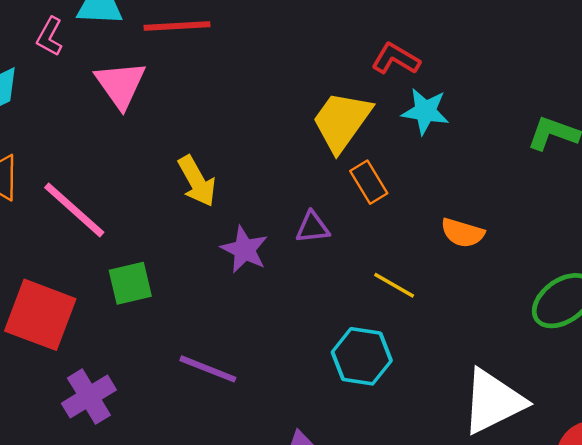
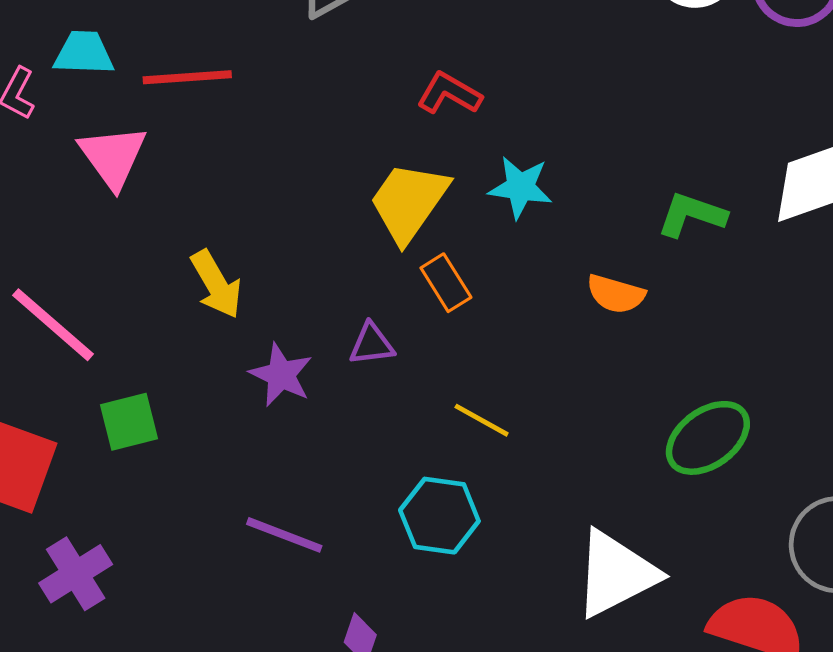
red L-shape: (396, 59) -> (449, 93), moved
orange semicircle: (463, 233) -> (616, 294), moved
purple line: (208, 369) -> (284, 535), moved

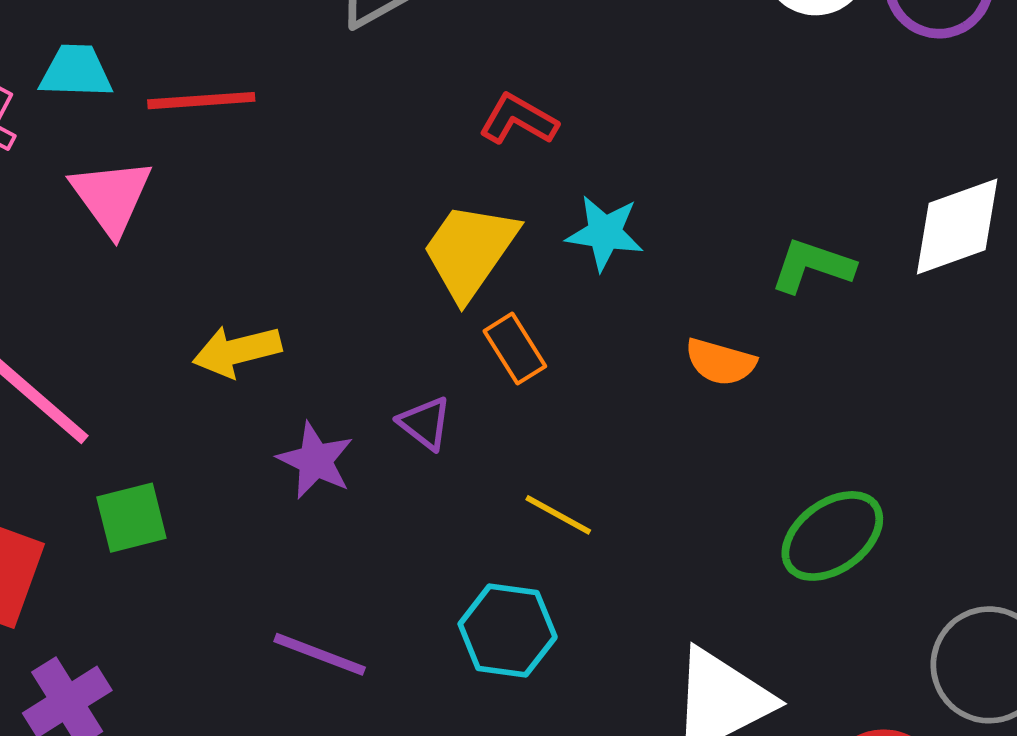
yellow arrow: (216, 284) -> (237, 351), turned 106
purple triangle: (372, 344) -> (425, 423), turned 45

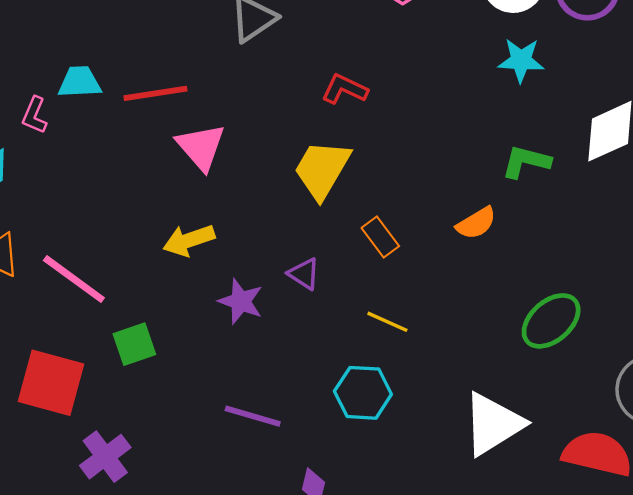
pink triangle: (111, 197) -> (201, 147), moved
cyan star: (605, 233) -> (521, 60), moved
orange rectangle: (515, 349) -> (380, 237), moved
orange semicircle: (720, 362) -> (476, 223), turned -42

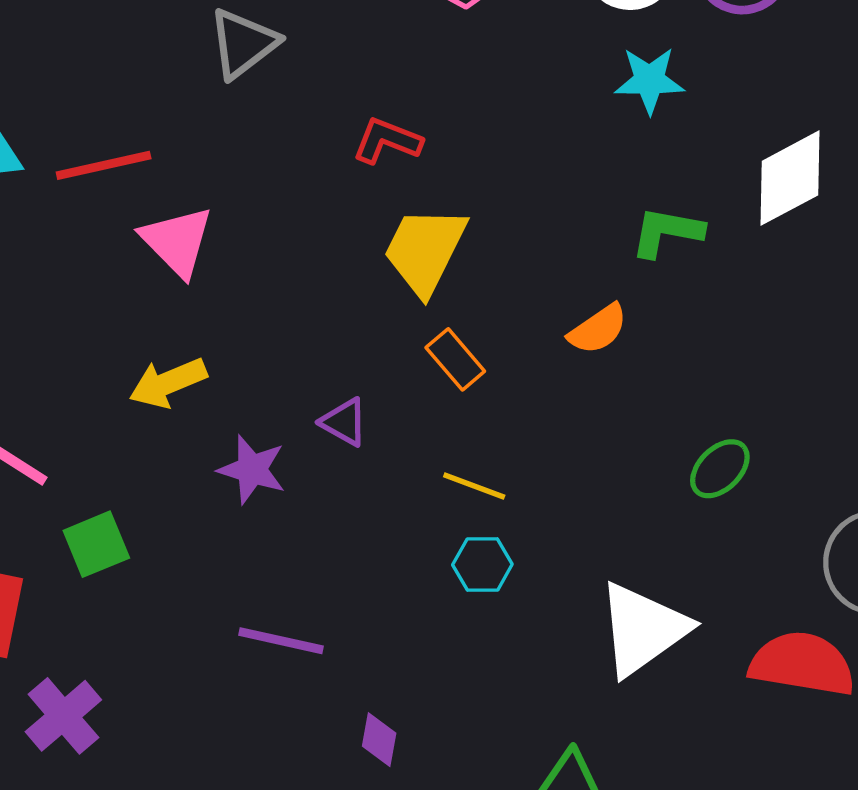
yellow trapezoid: (322, 169) -> (425, 250), moved
green ellipse: (551, 321) -> (720, 469), size x0.7
cyan hexagon: (363, 393) -> (482, 565), moved, size x0.7

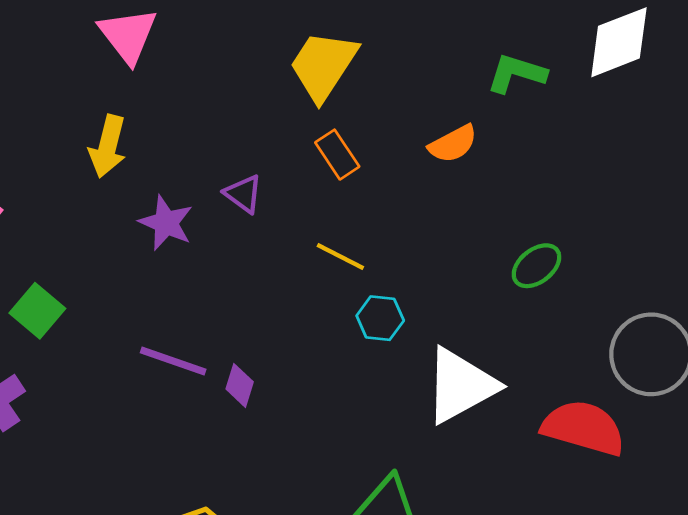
yellow arrow: (168, 383) -> (108, 146), turned -60
green square: (96, 544) -> (37, 311), moved, turned -34
cyan hexagon: (482, 565) -> (380, 318), moved
purple diamond: (379, 740) -> (240, 385), moved

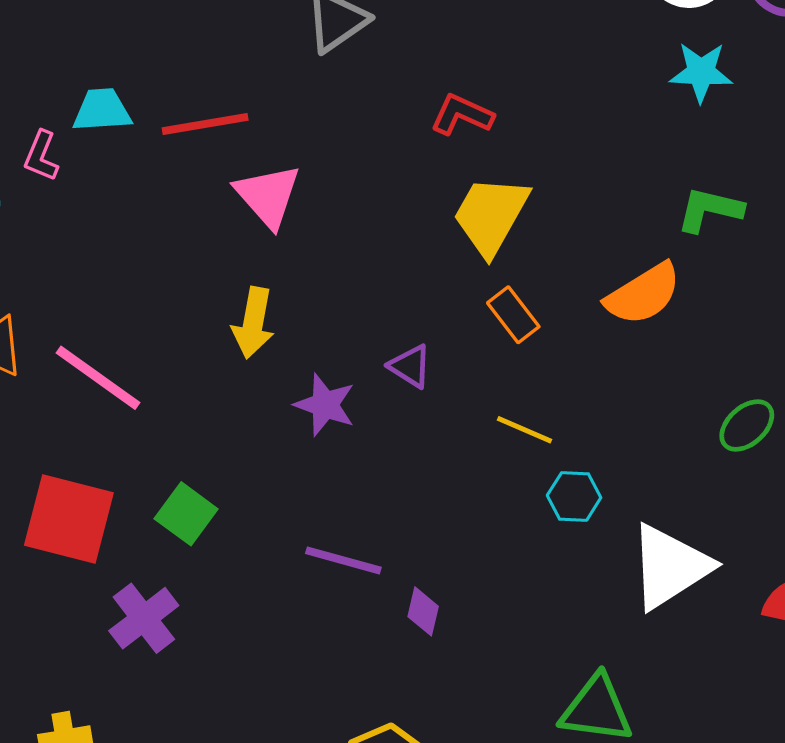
orange semicircle: (453, 144) -> (643, 294), size x1.4
purple diamond: (240, 385) -> (423, 611), moved

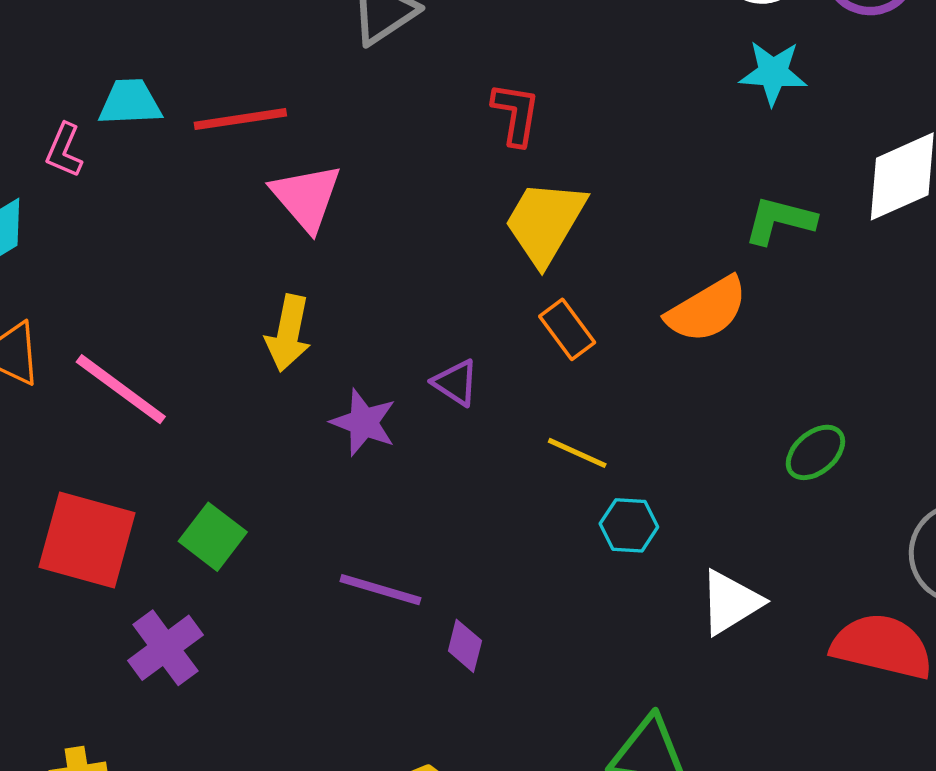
red L-shape: (462, 115) -> (516, 114), turned 74
white triangle: (670, 567) -> (730, 602), size x0.7

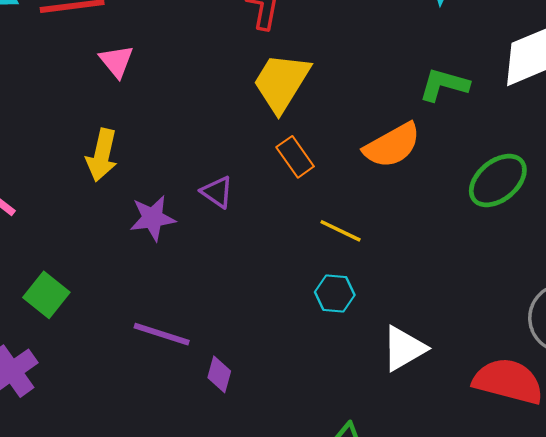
pink triangle: (306, 197) -> (116, 61), size x0.7
purple star: (364, 422) -> (153, 218), turned -30
green ellipse: (815, 452) -> (498, 181), moved, size x1.4
yellow line: (577, 453) -> (341, 231), moved

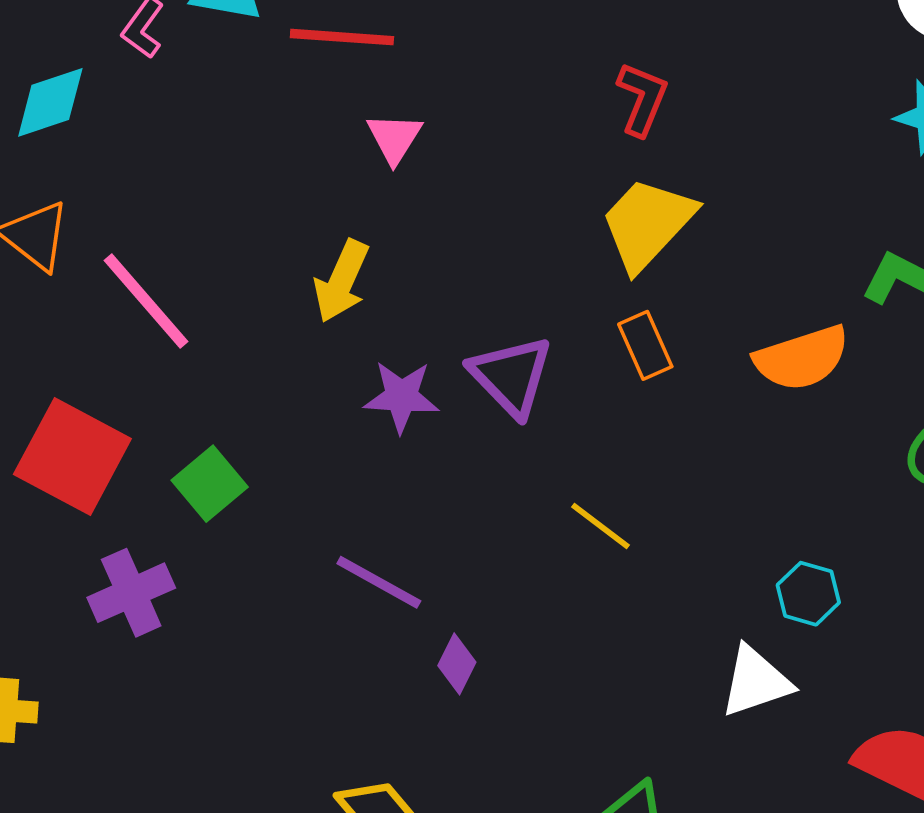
purple triangle: (217, 192) -> (511, 376), size x1.6
yellow line: (341, 231) -> (600, 526), moved
cyan hexagon: (335, 294) -> (808, 594), moved

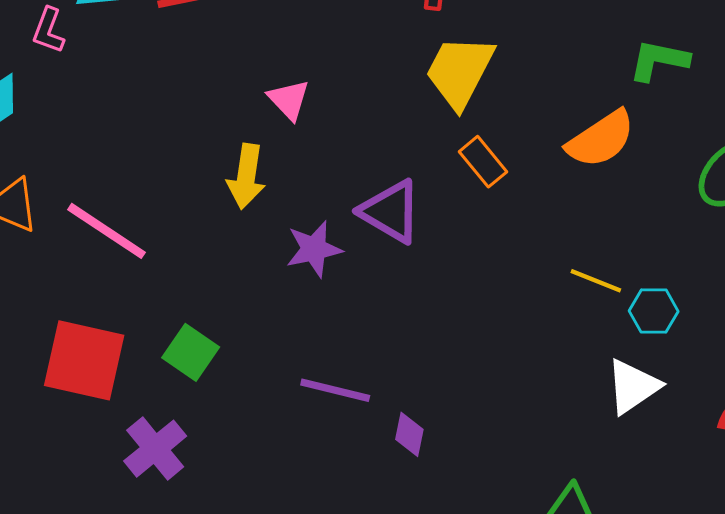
pink triangle: (394, 138) -> (289, 100), moved
yellow line: (600, 526) -> (596, 281), moved

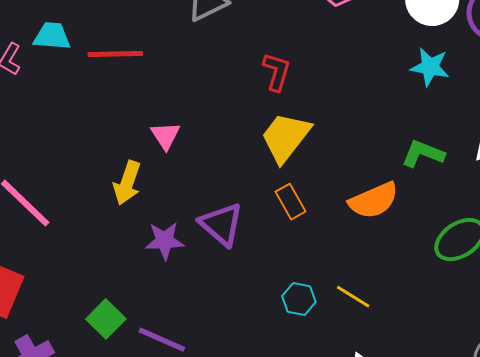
cyan hexagon: (654, 311) -> (299, 299), moved
green square: (191, 352) -> (106, 319), moved

